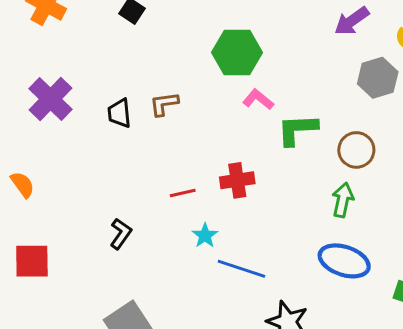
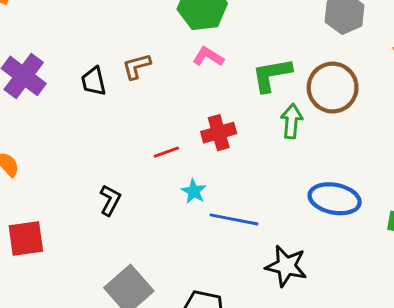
pink L-shape: (258, 99) -> (208, 57), moved
brown circle: (356, 150) -> (333, 88), size x1.4
green arrow: (343, 200) -> (292, 121), moved

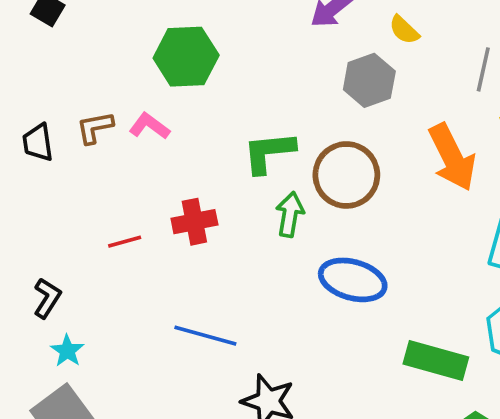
pink L-shape: (208, 57) -> (149, 126), moved
cyan star: (194, 191) -> (67, 351), moved
blue ellipse: (335, 199) -> (353, 280), moved

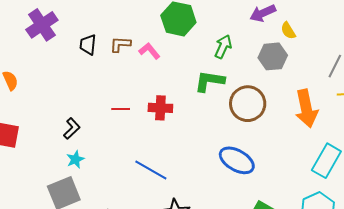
yellow semicircle: (404, 30) -> (288, 31), moved
green arrow: (290, 214) -> (223, 47), moved

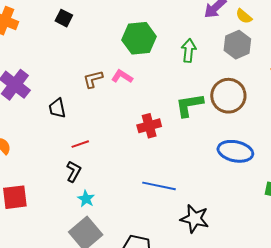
black trapezoid: (88, 45) -> (57, 108), moved
green L-shape: (209, 81) -> (189, 105), moved
red line: (121, 109) -> (80, 144), moved

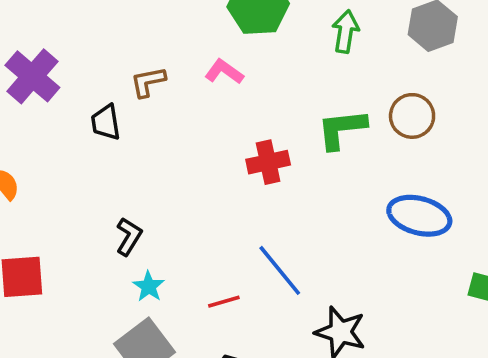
brown L-shape: (93, 79) -> (148, 82), moved
brown circle: (228, 96) -> (412, 116), size x0.7
red line: (80, 144) -> (224, 302), moved
blue line: (159, 186) -> (280, 270), turned 36

